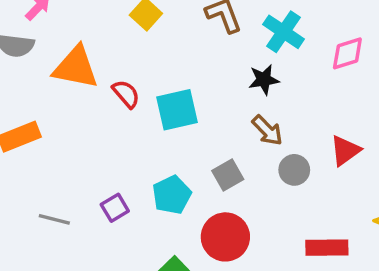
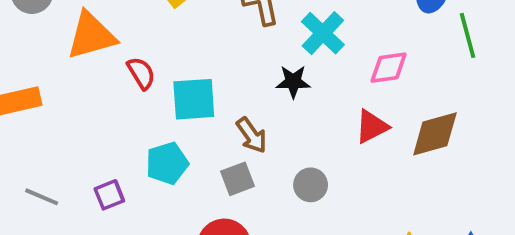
orange triangle: (76, 67) -> (91, 36), turned -36
brown arrow: (267, 130) -> (252, 135), moved
red triangle: (345, 151) -> (372, 127), moved
cyan pentagon: (172, 195) -> (167, 163), moved

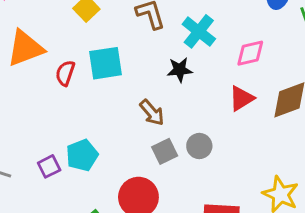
red semicircle: (141, 73) -> (65, 73), turned -125
cyan square: (194, 99) -> (105, 63), moved
cyan pentagon: (167, 163) -> (82, 155), moved
gray square: (238, 179) -> (165, 151), moved

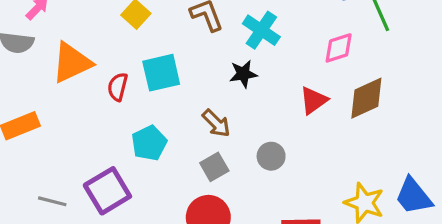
pink diamond: (250, 53) -> (339, 48), moved
gray square: (165, 151) -> (214, 167), moved
cyan pentagon: (82, 155) -> (149, 143), moved
purple square: (49, 166) -> (107, 191), size x1.8

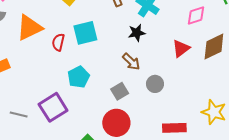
brown arrow: (216, 123) -> (131, 62), moved

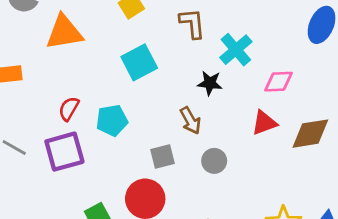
pink diamond: (196, 15) -> (278, 82), moved
cyan square: (85, 33) -> (139, 62), turned -30
red semicircle: (58, 42) -> (69, 109), moved

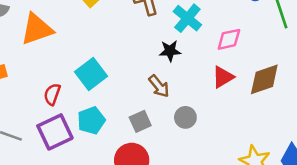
cyan square: (139, 62) -> (91, 74), moved
cyan pentagon: (112, 120) -> (91, 120), moved

